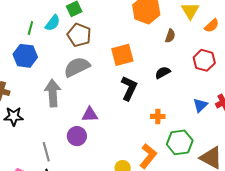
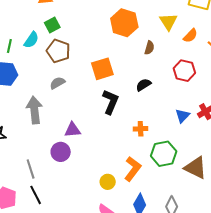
gray semicircle: (77, 67) -> (57, 83), size x0.6

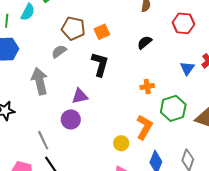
brown pentagon: (58, 51) -> (73, 28), moved
orange square: (102, 69) -> (102, 32), size x0.7
black L-shape: (110, 102) -> (100, 64), moved

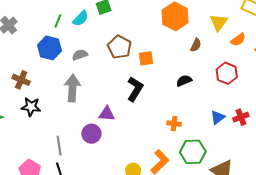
gray semicircle: (59, 51) -> (80, 55), moved

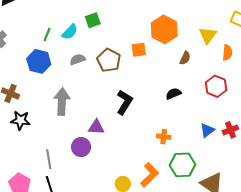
orange semicircle: (238, 40) -> (227, 53), turned -49
gray semicircle: (80, 55) -> (78, 59), moved
orange square: (146, 58) -> (139, 50), moved

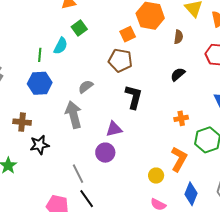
orange square: (139, 50) -> (128, 34), moved
gray semicircle: (78, 59) -> (86, 87), moved
brown pentagon: (109, 60) -> (120, 60), moved

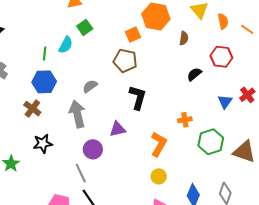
black semicircle: (178, 74) -> (194, 74), moved
brown cross: (22, 122) -> (32, 109), moved, turned 30
purple circle: (105, 153) -> (93, 149), moved
orange L-shape: (179, 159) -> (159, 144), moved

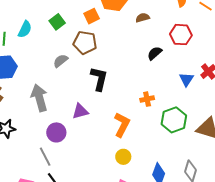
green square: (85, 27) -> (57, 22), moved
brown semicircle: (184, 38) -> (143, 18), turned -112
gray semicircle: (90, 86) -> (61, 61), moved

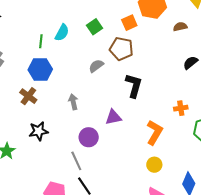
gray arrow: (39, 98) -> (73, 102), size x0.6

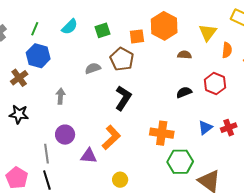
green line: (41, 41) -> (35, 29), moved
orange cross: (181, 108) -> (162, 133), size x1.6
purple triangle: (113, 117) -> (89, 156), moved
orange L-shape: (155, 132) -> (111, 138), moved

